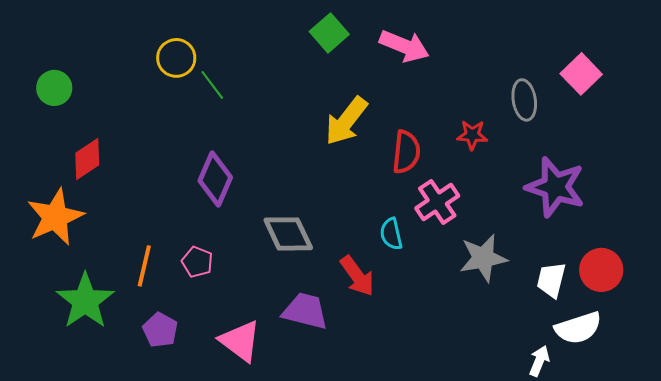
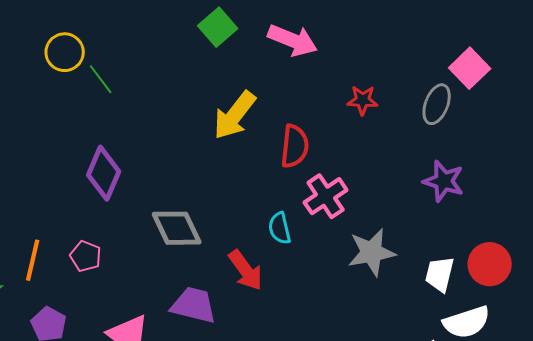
gray ellipse: (524, 100) -> (437, 104), moved, turned 30
red star: (472, 135) -> (363, 100), moved
purple star: (555, 187) -> (444, 181), size x0.7

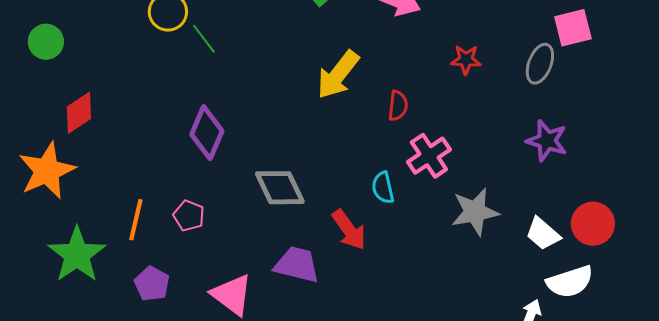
pink square: (470, 68) -> (573, 28), turned 30
red semicircle: (295, 146) -> (398, 106), size x0.7
white trapezoid: (440, 274) -> (543, 234), turned -63

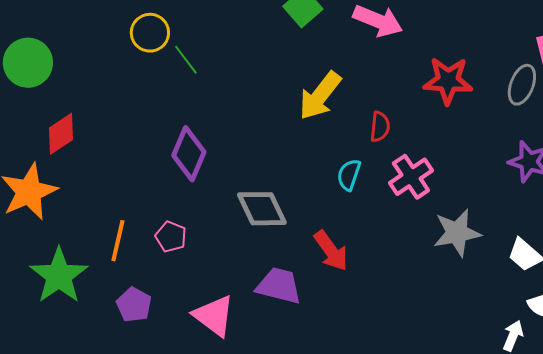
green circle: (46, 42) -> (28, 63), size x1.4
red star: (466, 60) -> (448, 81), size x1.6
cyan semicircle: (383, 188) -> (349, 175), moved, turned 32

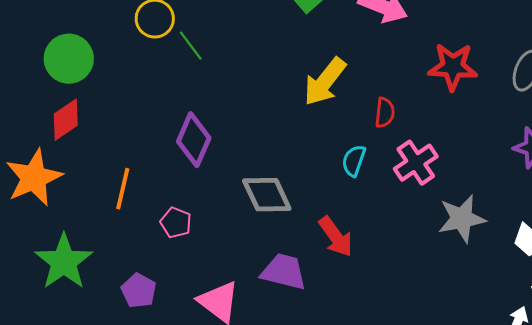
green circle: (28, 63) -> (69, 59), moved
orange line: (118, 241) -> (123, 189), moved

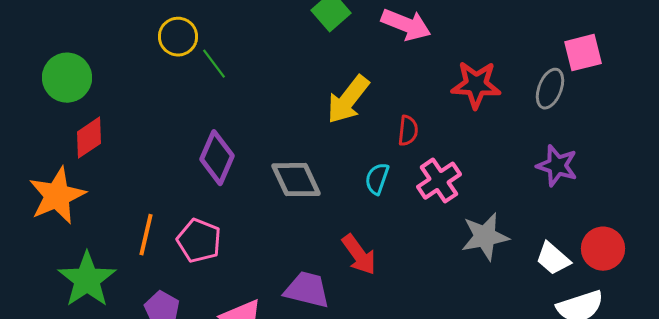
green circle: (69, 59) -> (67, 78), moved
orange line: (123, 189) -> (146, 235), moved
gray diamond: (267, 195) -> (296, 180), moved
pink pentagon: (176, 223) -> (199, 241), size x1.4

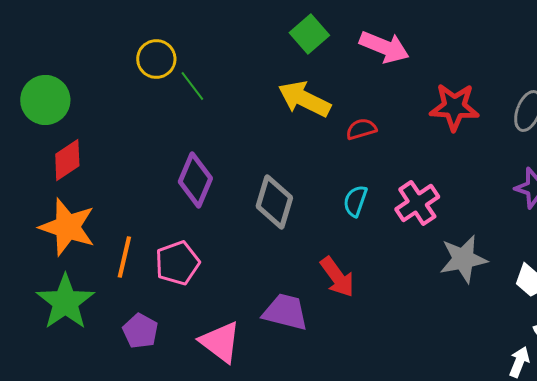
yellow arrow: (348, 100) -> (304, 99), moved, turned 78
red semicircle: (408, 131) -> (361, 129), moved, turned -112
gray diamond: (296, 180) -> (274, 202), turned 42
orange star: (57, 196) -> (67, 227), moved, turned -30
pink pentagon: (199, 241) -> (177, 263), turned 30

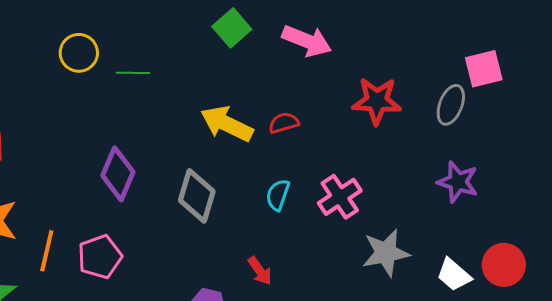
green line: (192, 86) -> (133, 73), moved, turned -52
yellow arrow: (304, 99) -> (227, 124), moved
red arrow: (337, 277) -> (260, 271), size x0.7

